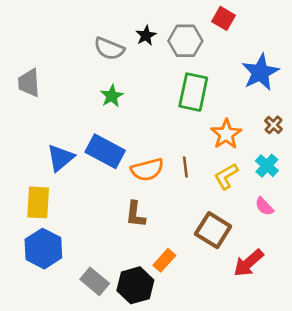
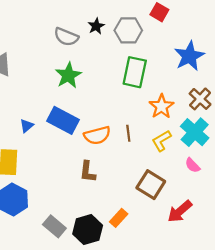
green star: (112, 96) -> (68, 75), size x1.4
brown cross: (273, 125) -> (200, 99), size x1.5
blue triangle: (60, 158) -> (27, 126), size x0.6
cyan cross: (267, 166) -> (195, 132), size x1.5
orange rectangle: (164, 260) -> (119, 218), moved

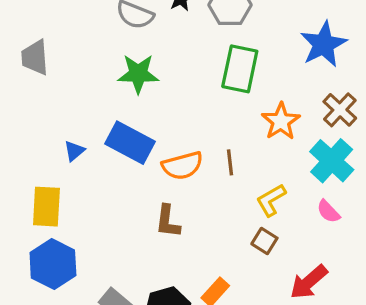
green star: (68, 75) -> (138, 74), turned 30
yellow L-shape: (161, 141) -> (271, 200), moved
brown square: (151, 185) -> (264, 241), size x0.6

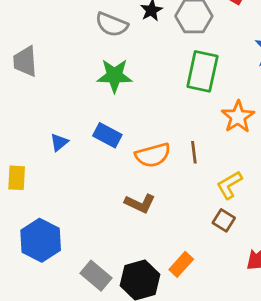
blue rectangle: (130, 143) -> (107, 135), size x0.7
yellow rectangle: (46, 207) -> (17, 178), moved, size x0.7
brown L-shape: (168, 221) -> (140, 203), turned -72

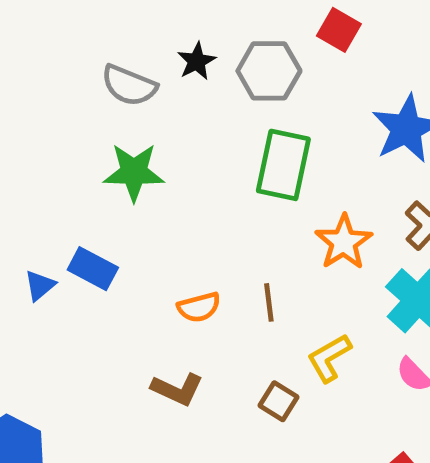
blue rectangle: (107, 135) -> (93, 269), moved
orange semicircle: (153, 155) -> (199, 307), size x0.7
brown square: (224, 220) -> (279, 401), moved

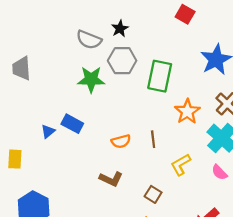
gray hexagon: (269, 71) -> (122, 61), moved
brown square: (279, 401) -> (153, 194), moved

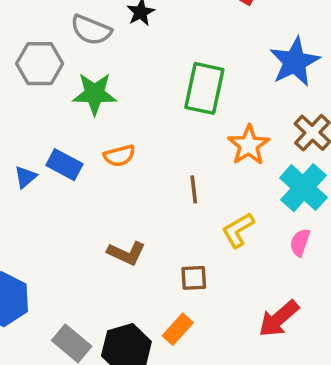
gray hexagon: (122, 61) -> (40, 64), moved
orange semicircle: (121, 141) -> (119, 156), moved
pink semicircle: (219, 172) -> (300, 242), turned 63
brown square: (153, 194) -> (194, 278), turned -35

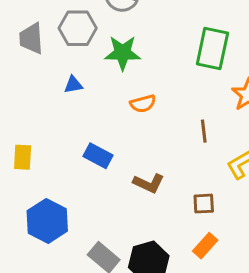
blue rectangle: (64, 165) -> (98, 156), moved
blue triangle: (26, 177) -> (73, 85), moved, turned 30
orange rectangle: (178, 329) -> (205, 246), moved

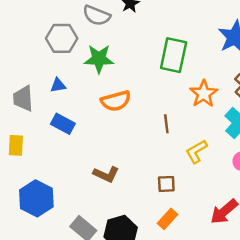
gray trapezoid: (31, 38) -> (23, 98), moved
orange semicircle: (143, 104) -> (116, 101), size x1.4
blue rectangle: (98, 156) -> (63, 124), moved
brown L-shape: (149, 183) -> (106, 174), moved

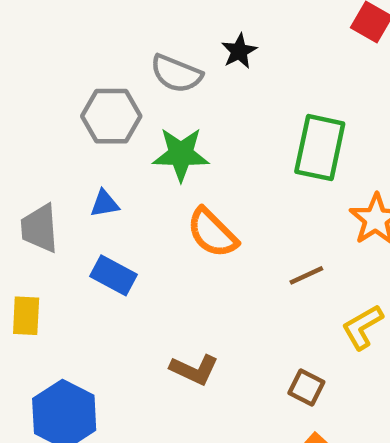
orange semicircle: (116, 101) -> (212, 233), turned 60
brown line: (166, 124) -> (306, 275), turned 72
brown square: (166, 184) -> (306, 387), turned 30

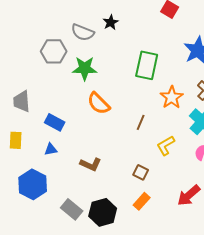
blue triangle: (105, 204) -> (51, 149), moved
brown line: (306, 275) -> (141, 122), turned -42

